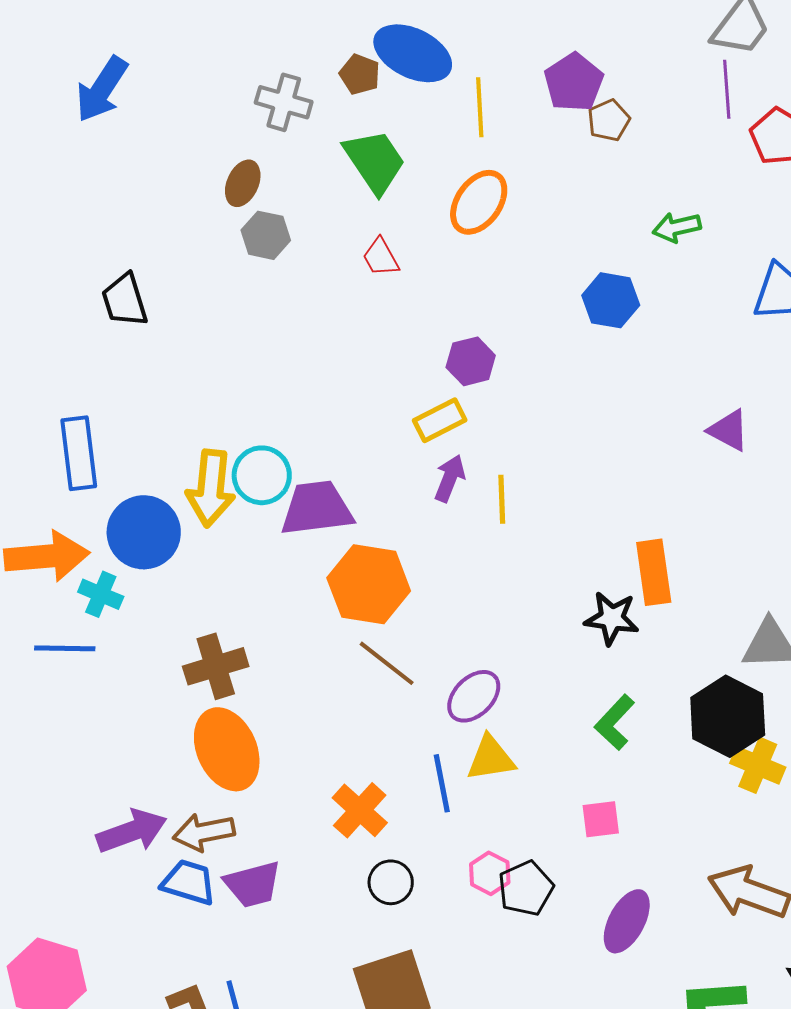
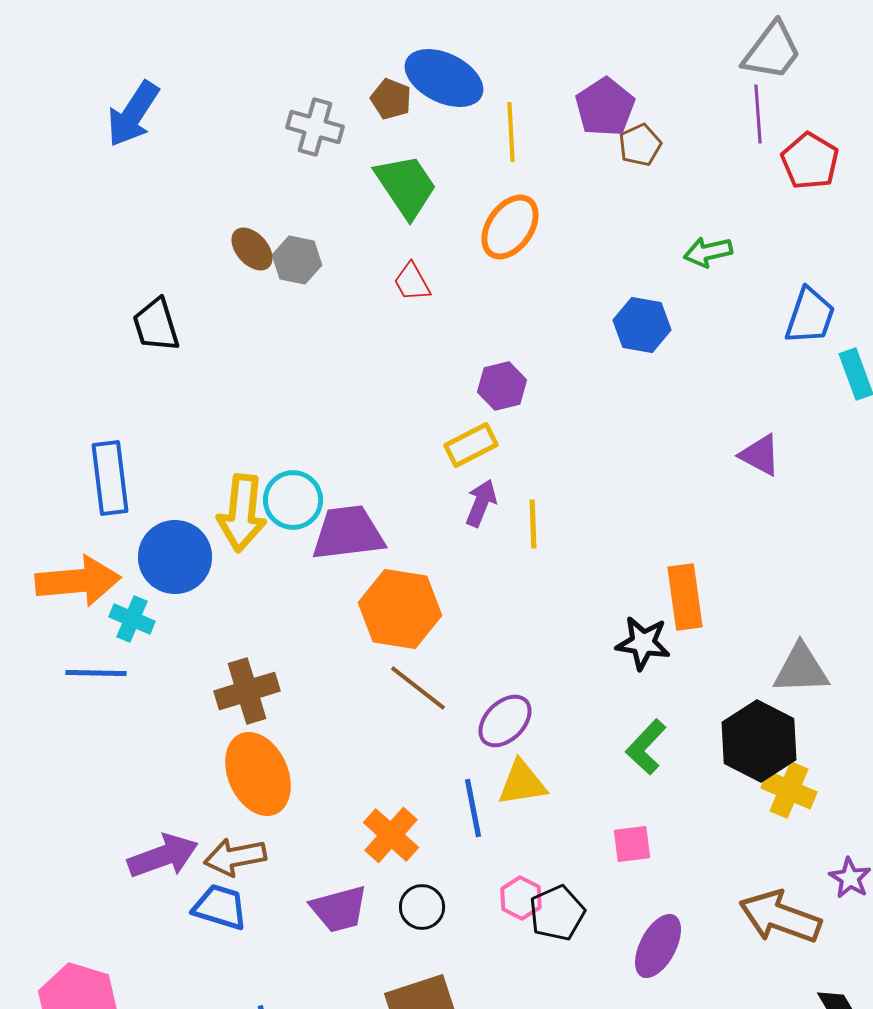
brown ellipse: (243, 183) -> (252, 249), moved, turned -66
purple trapezoid: (253, 884) -> (339, 909), moved

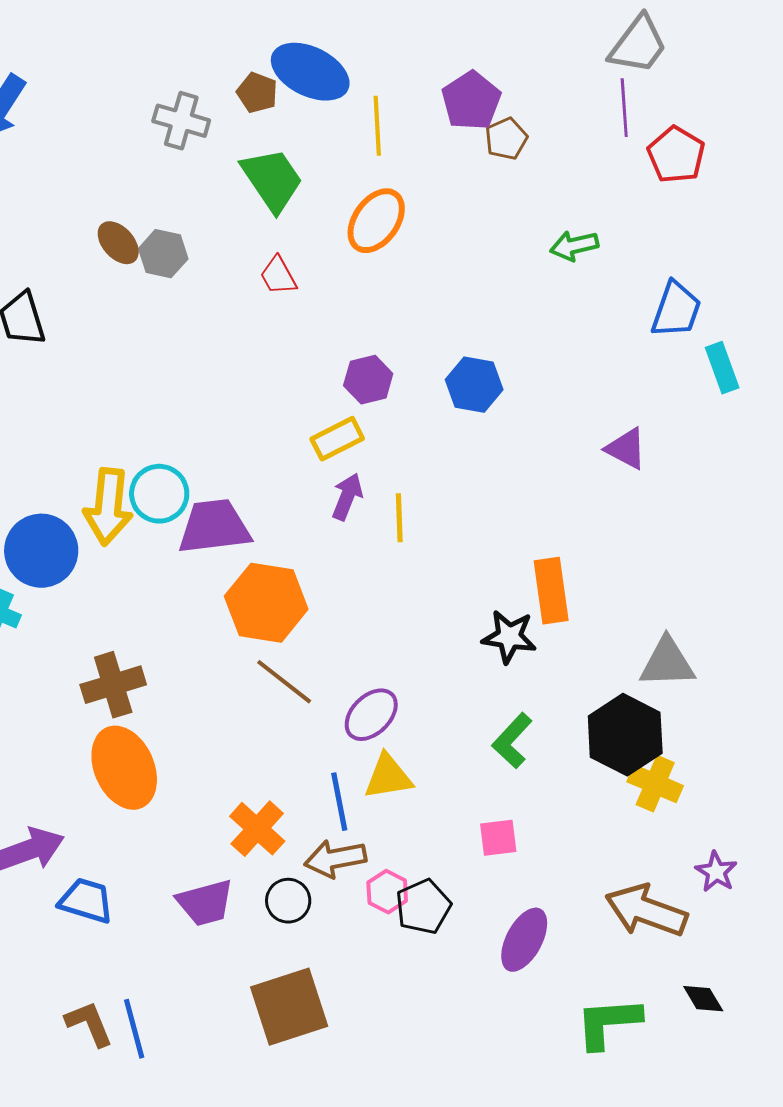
blue hexagon: (642, 325) -> (474, 385), moved
brown arrow: (235, 857) -> (335, 859), moved

